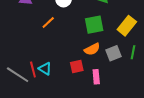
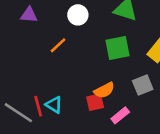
orange semicircle: (92, 49) -> (104, 90), moved
pink rectangle: (96, 77) -> (120, 115), turned 56

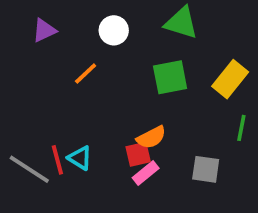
purple triangle: (29, 15) -> (44, 30), turned -30
gray square: (143, 85) -> (206, 169), moved, turned 30
pink rectangle: (120, 115) -> (146, 173), moved

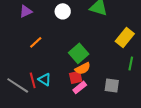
orange line: (86, 74) -> (36, 42), moved
green square: (170, 77) -> (79, 53), moved, turned -30

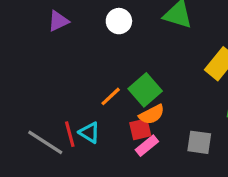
orange line: (36, 42) -> (111, 96), moved

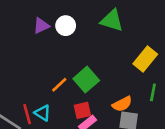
purple triangle: (58, 21) -> (41, 26), moved
orange semicircle: (152, 114) -> (122, 104), moved

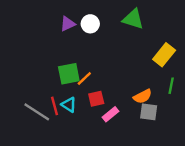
green square: (86, 80) -> (69, 74), moved, turned 30
red square: (82, 110) -> (96, 99), moved

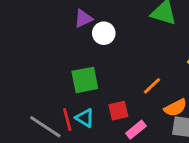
white circle: (90, 24) -> (104, 33), moved
orange line: (84, 79) -> (152, 86), moved

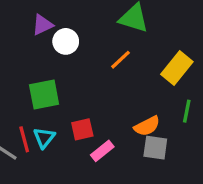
orange line: (152, 86) -> (120, 60), moved
cyan triangle: (85, 118) -> (44, 138), turned 36

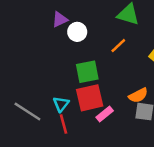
green square: (44, 95) -> (87, 72), moved
red square: (82, 129) -> (90, 98), size x1.6
red line: (24, 139) -> (64, 124), moved

